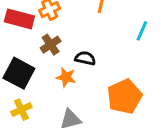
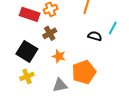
black semicircle: (85, 58) -> (95, 36), moved
orange pentagon: (124, 97) -> (84, 72), moved

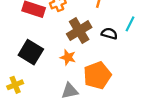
brown cross: (50, 33) -> (79, 31), moved, size x1.5
yellow cross: (27, 76) -> (15, 85), moved

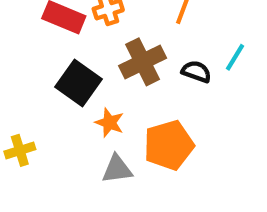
black square: (31, 52) -> (78, 83), moved
orange star: (68, 57) -> (109, 123), moved

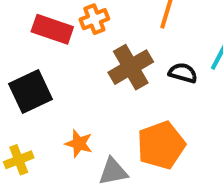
black square: (78, 83) -> (31, 92), moved, turned 33
orange star: (109, 123) -> (79, 144), moved

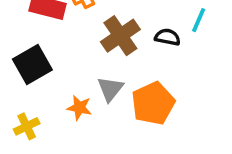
gray triangle: (113, 171) -> (110, 89), moved, turned -36

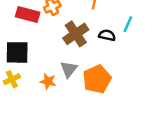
black square: (32, 64) -> (17, 52), turned 30
yellow cross: (27, 126) -> (12, 79), moved

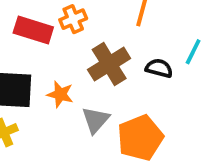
orange star: (48, 81) -> (60, 94), moved

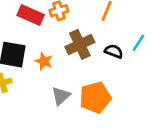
gray triangle: (96, 120) -> (61, 96), moved

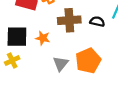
brown cross: (80, 44) -> (69, 20), turned 30

